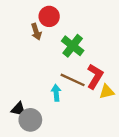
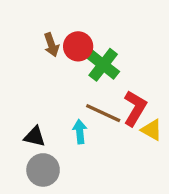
red circle: (49, 16) -> (78, 46), moved
yellow triangle: (107, 92) -> (152, 130), turned 42
black triangle: (19, 109) -> (35, 137), moved

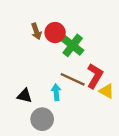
gray circle: (43, 170) -> (42, 119), moved

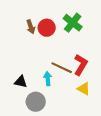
green cross: (73, 45) -> (73, 23), moved
yellow triangle: (107, 91) -> (84, 89), moved

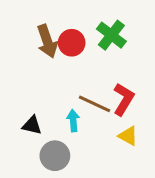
brown arrow: (31, 27) -> (47, 41), size x1.5

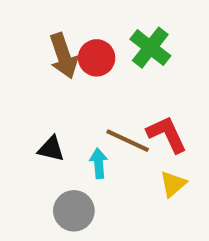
red L-shape: (124, 99) -> (167, 134), turned -56
black triangle: (32, 125) -> (51, 149), moved
yellow triangle: (128, 136) -> (173, 184), turned 50

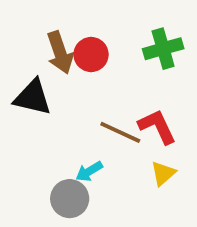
green cross: (150, 48) -> (163, 49), moved, turned 36
black triangle: (51, 149) -> (33, 97), moved, size x1.5
cyan arrow: (99, 163) -> (89, 171), moved, turned -116

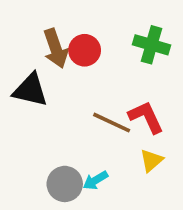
green cross: (163, 49) -> (151, 45), turned 32
cyan arrow: (89, 171) -> (95, 180), moved

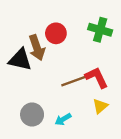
brown arrow: (56, 48) -> (37, 48), moved
brown line: (112, 123) -> (74, 81), turned -45
gray circle: (65, 184) -> (32, 115), moved

